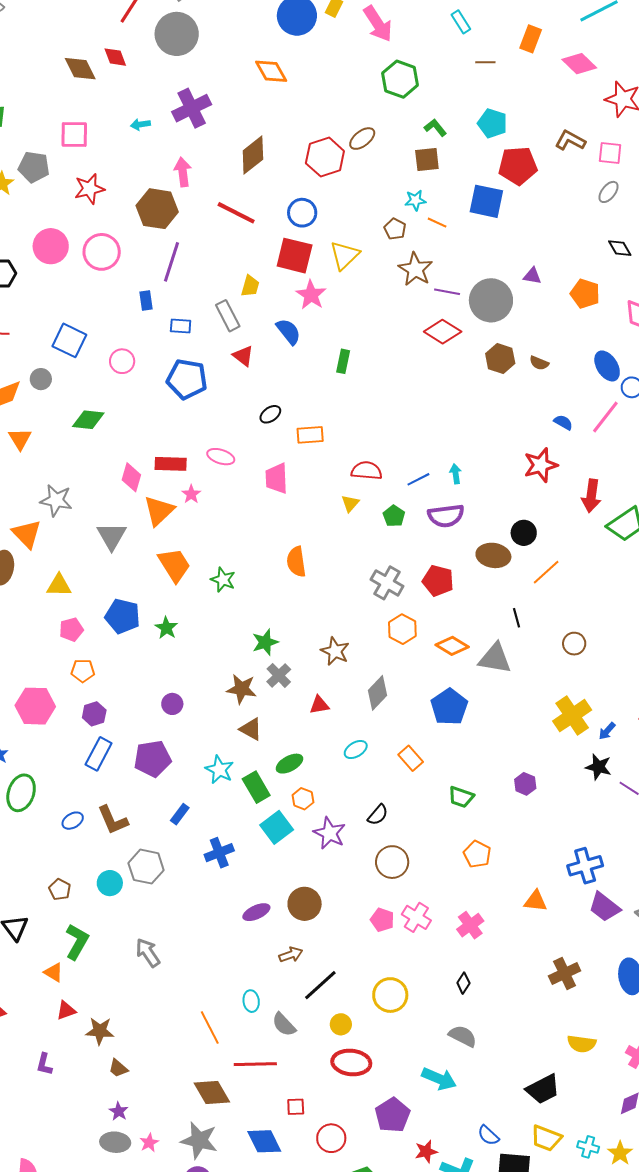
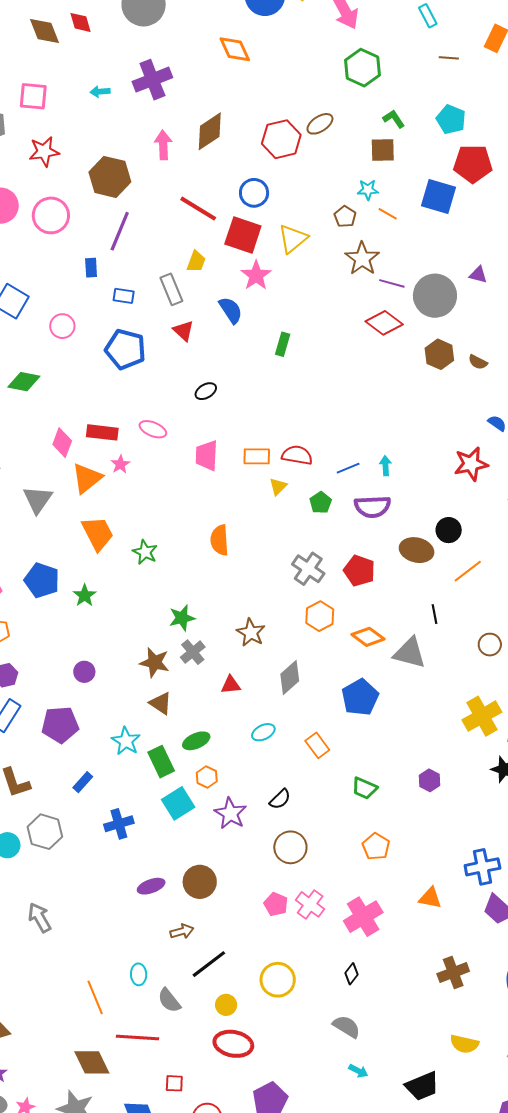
pink arrow: (183, 172) -> (163, 145), moved
red line: (236, 213) -> (198, 209), moved
orange rectangle: (310, 435) -> (257, 456), moved
pink cross: (470, 925) -> (363, 917), size x1.4
cyan arrow: (439, 1079) -> (358, 1071), moved, size x0.6

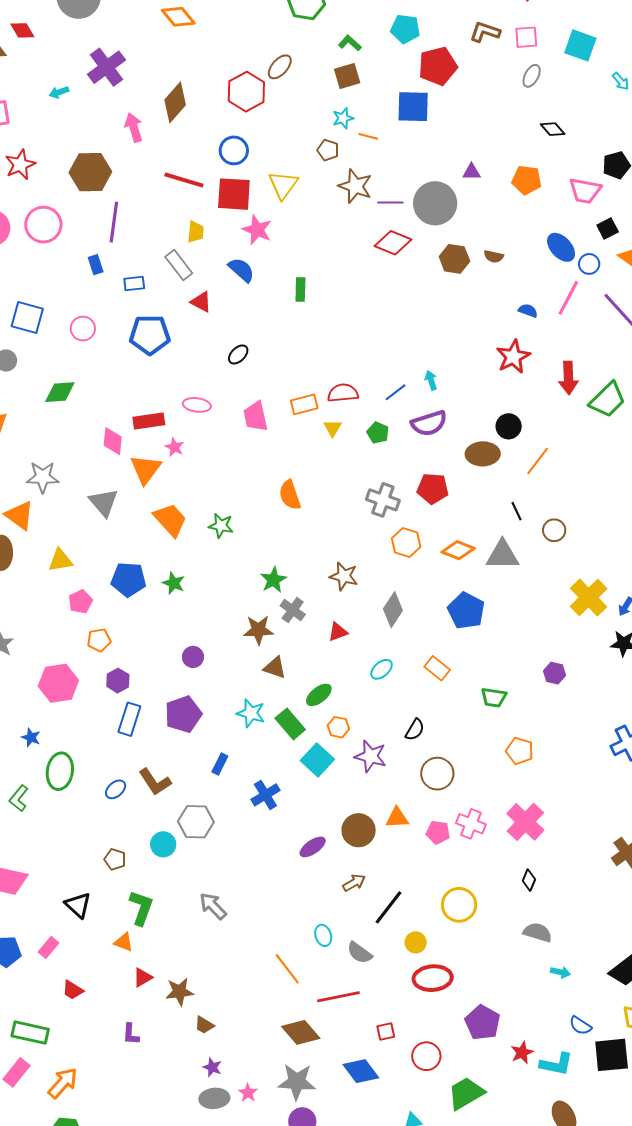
brown circle: (490, 645) -> (554, 530), moved
orange triangle: (430, 898) -> (397, 818), moved

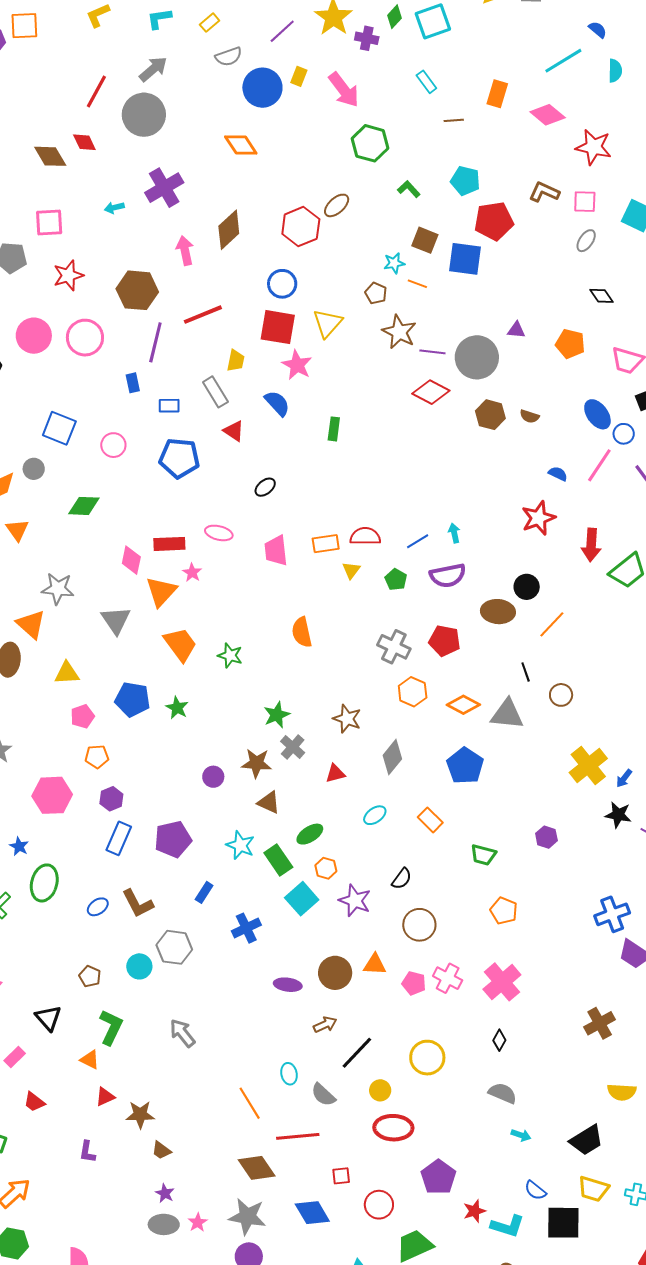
brown square: (347, 76) -> (425, 240), moved, turned 32
red line: (184, 180) -> (203, 315), moved, turned -45
purple circle: (193, 657) -> (213, 777), moved
purple ellipse: (313, 847) -> (288, 985), turned 36

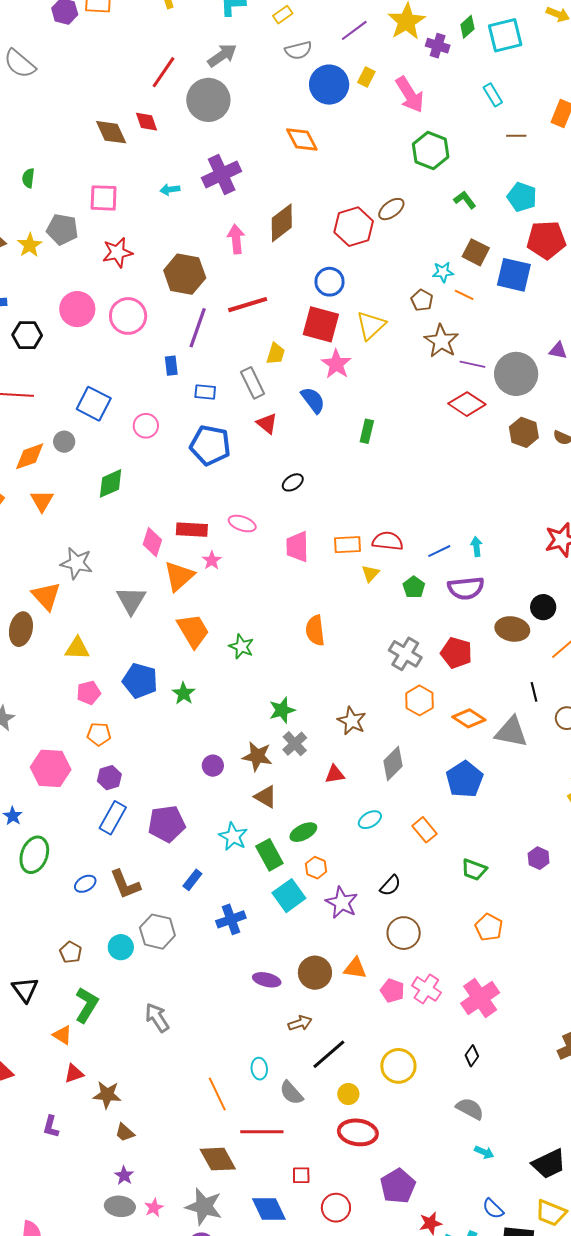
green diamond: (84, 506) -> (111, 483), turned -32

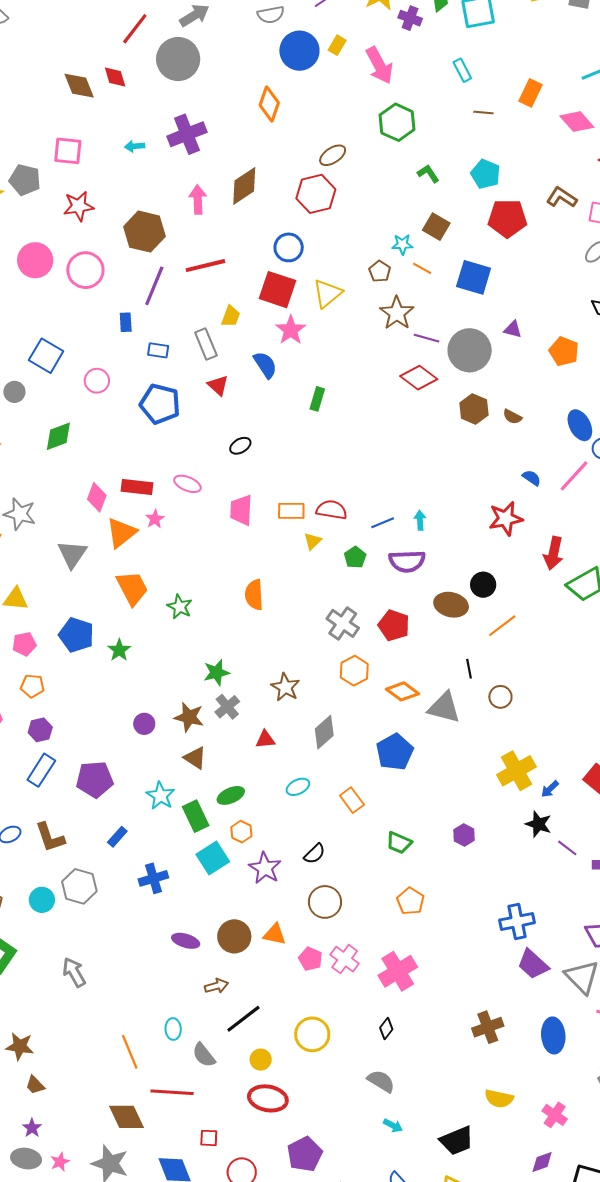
orange diamond: (302, 140) -> (269, 104), turned 44
brown ellipse: (391, 209) -> (333, 155), moved
blue square: (514, 275) -> (474, 277), moved

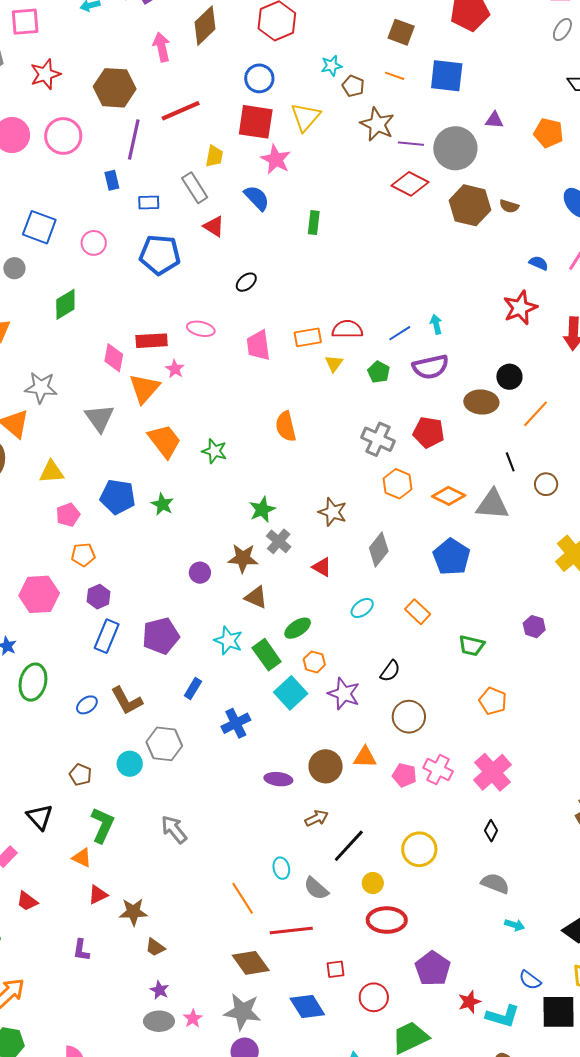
cyan star: (402, 244) -> (332, 66), moved
brown hexagon: (474, 409) -> (470, 205), size x1.4
red triangle: (265, 740) -> (322, 567), turned 45

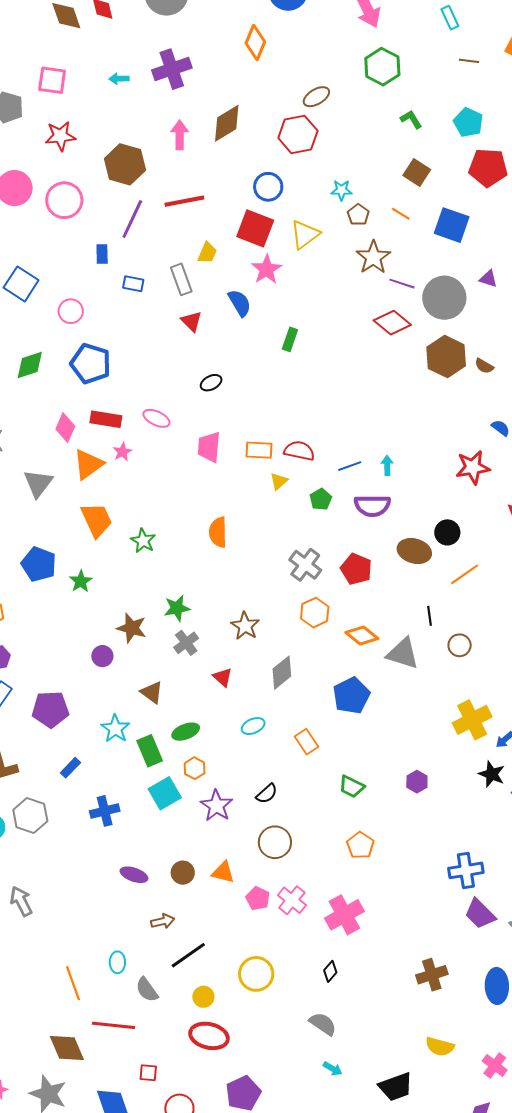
blue pentagon: (160, 255) -> (91, 364), moved
brown star: (243, 558) -> (132, 628), moved
brown circle: (326, 766) -> (183, 873), size x0.7

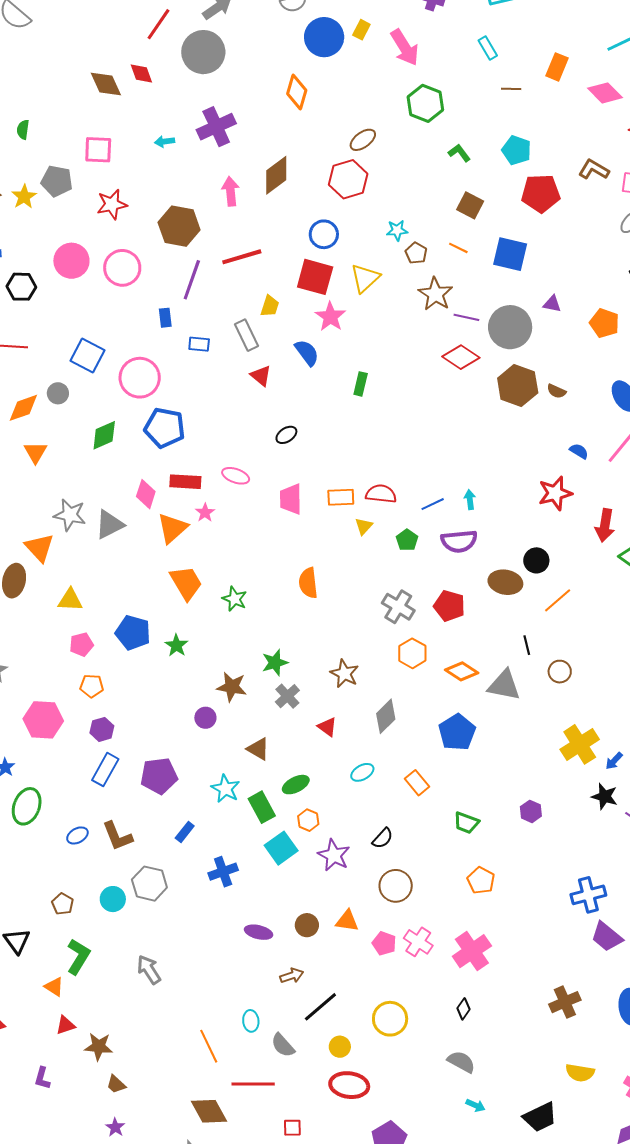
pink circle: (71, 311) -> (140, 378), size x1.6
gray triangle: (38, 483) -> (109, 525), moved, turned 32

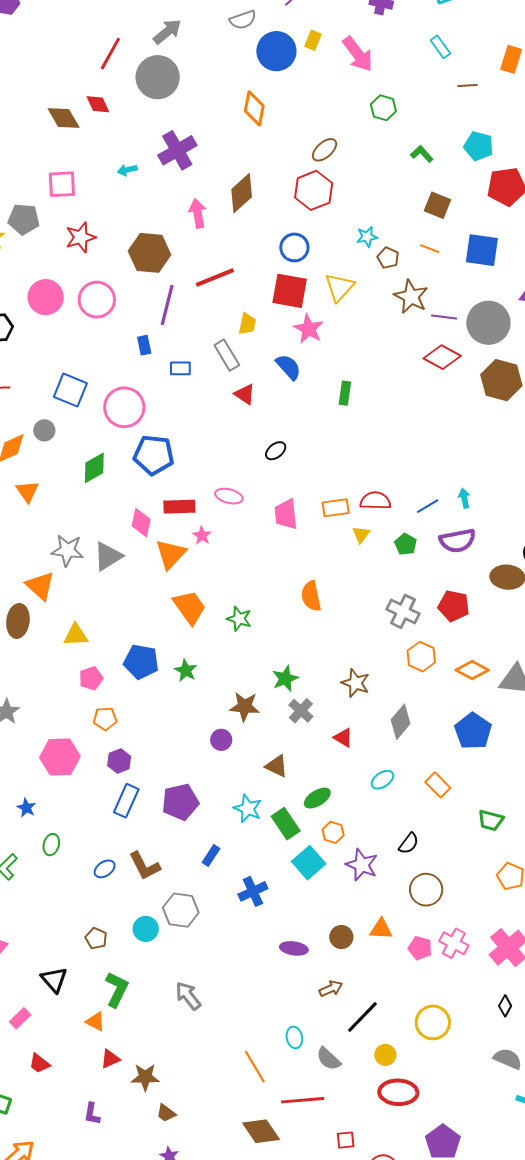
green hexagon: (425, 103) -> (383, 108), size x0.7
green ellipse: (27, 806) -> (51, 845), size x0.6

